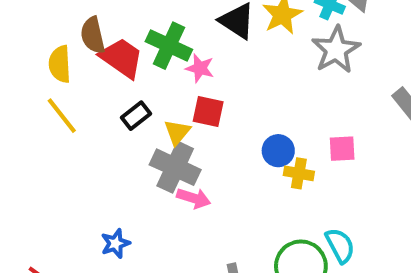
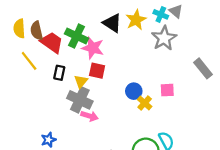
yellow semicircle: (60, 64) -> (19, 28), moved
pink star: (200, 68) -> (93, 48), size x1.5
yellow line: (62, 116) -> (29, 61), moved
black rectangle: (136, 116) -> (59, 73), turned -40
yellow cross: (299, 173) -> (145, 103), turned 32

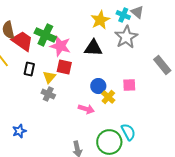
black triangle: (112, 23) -> (93, 48), moved, turned -30
gray cross: (80, 100) -> (48, 94), size x0.6
pink arrow: (90, 116) -> (86, 109), moved

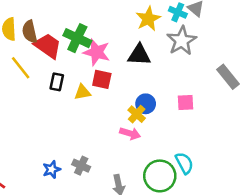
yellow triangle: (49, 77) -> (82, 92), turned 40
gray cross: (48, 94) -> (81, 166), moved
yellow cross: (108, 97) -> (137, 114), moved
blue star: (19, 131) -> (52, 170), moved

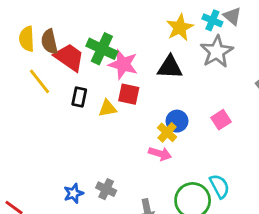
pink square: (186, 103) -> (221, 120), turned -30

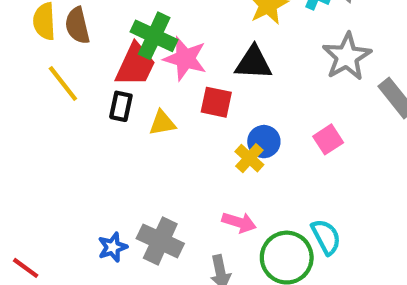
gray star: (217, 52) -> (347, 57), moved
red trapezoid: (69, 57) -> (135, 65), moved, turned 80
red square: (129, 94) -> (216, 102), moved
pink arrow: (160, 154) -> (239, 222), moved
gray cross: (106, 189) -> (160, 241), size x1.5

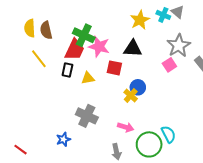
pink square: (328, 139) -> (169, 65), moved
gray cross: (160, 241) -> (87, 116), moved

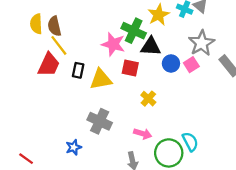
green cross: (84, 35) -> (134, 31), moved
red trapezoid: (75, 50) -> (49, 65), moved
yellow line: (39, 59) -> (59, 45), moved
yellow triangle: (88, 78) -> (101, 79), size x1.5
blue circle: (138, 87) -> (171, 63), moved

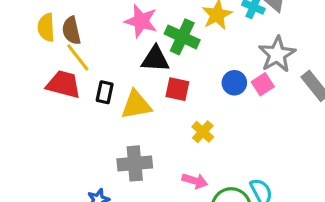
pink star: (113, 44) -> (141, 21), moved
black triangle: (151, 47) -> (155, 59), moved
red trapezoid: (49, 65) -> (64, 84), turned -100
gray cross: (100, 121) -> (135, 163), turned -30

